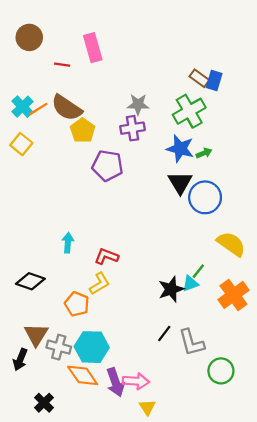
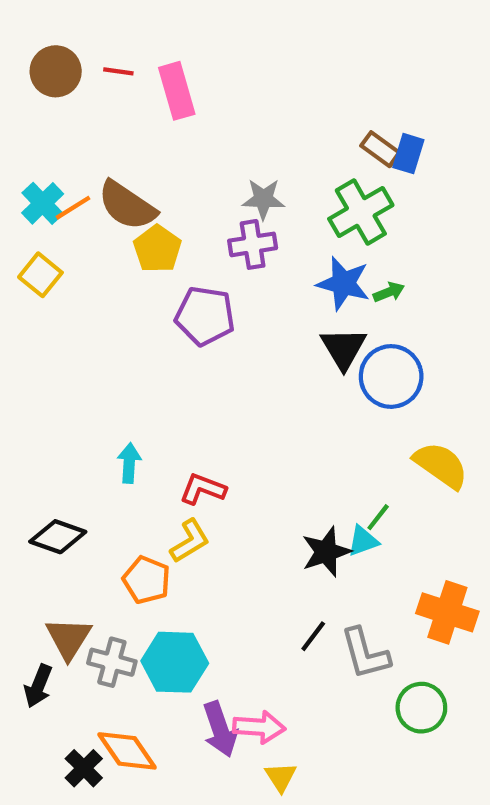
red line: (62, 65) -> (118, 71), moved
orange cross: (233, 295) -> (447, 612), moved, turned -36
orange diamond: (83, 375) -> (127, 751), moved

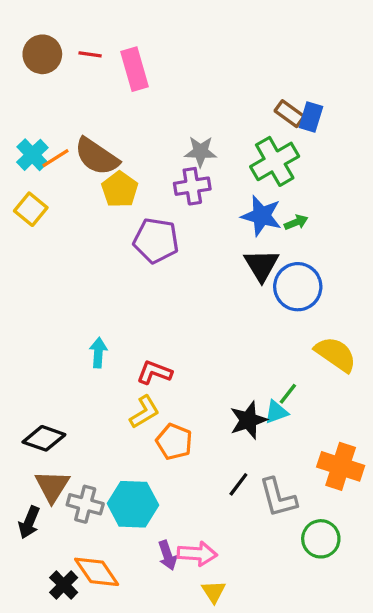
black diamond: (58, 537) -> (44, 438), moved
orange pentagon: (147, 580) -> (174, 442), moved
purple arrow: (220, 729) -> (168, 555), size x0.7

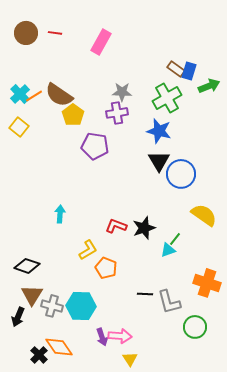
pink rectangle: (135, 69) -> (101, 42), moved, turned 45
green arrow: (296, 222) -> (209, 86), moved, size x1.5
red L-shape: (154, 372) -> (116, 226), moved
black star: (248, 420) -> (144, 228), moved
black line: (238, 484) -> (145, 294), turned 56

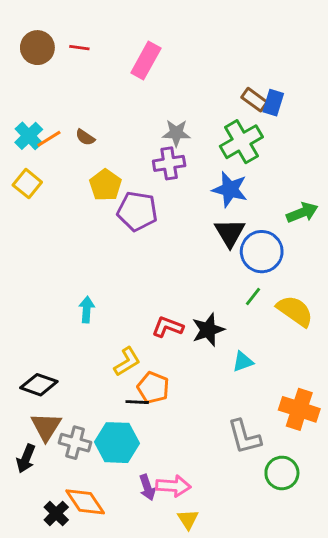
green arrow: (209, 86) -> (302, 213), moved
brown semicircle: (59, 95) -> (85, 137), size x0.5
yellow pentagon: (73, 115) -> (105, 185), moved
green line: (175, 239) -> (253, 296), moved
black line: (145, 294) -> (137, 402), moved

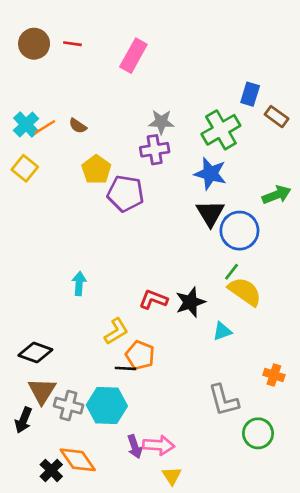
brown rectangle: (254, 100) -> (277, 117), moved
yellow semicircle: (295, 311) -> (245, 292), moved
orange cross: (299, 409) -> (274, 375), size x0.6

